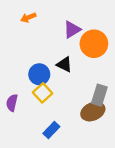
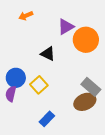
black triangle: (64, 64) -> (48, 54), moved
blue circle: (39, 74) -> (16, 78), moved
gray rectangle: (99, 95) -> (91, 87), turned -66

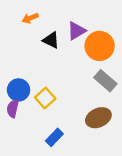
black triangle: (48, 54) -> (51, 40), moved
gray rectangle: (91, 87) -> (105, 81), moved

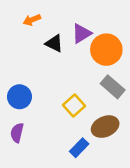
yellow square: (45, 98) -> (74, 105), moved
purple semicircle: (13, 108) -> (17, 133), moved
blue rectangle: (54, 137) -> (79, 148), moved

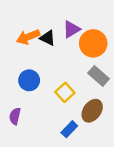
orange arrow: (32, 20) -> (28, 37), moved, size x1.5
blue circle: (19, 97) -> (29, 80), moved
brown ellipse: (105, 127) -> (92, 111), turned -30

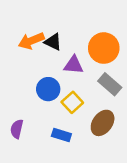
purple triangle: (71, 29) -> (74, 65), moved, turned 36
blue circle: (29, 80) -> (48, 89), moved
blue rectangle: (69, 129) -> (61, 135), moved, turned 63

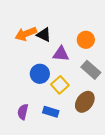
orange circle: (104, 48) -> (86, 40), size x0.7
purple semicircle: (17, 129) -> (23, 112), moved

